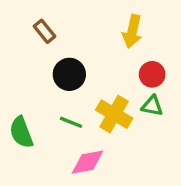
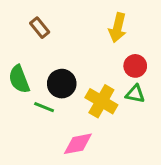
black circle: (69, 74) -> (62, 84), moved
green line: (71, 122) -> (44, 107), moved
green semicircle: (21, 132) -> (19, 79), moved

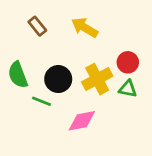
yellow arrow: (118, 28) -> (85, 28), moved, turned 108
yellow cross: (101, 101) -> (97, 79), moved, turned 32
pink diamond: (78, 144) -> (82, 121), moved

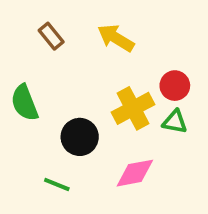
black circle: (58, 79) -> (80, 137), moved
green line: (42, 101) -> (57, 185), moved
pink diamond: (82, 121) -> (135, 173), moved

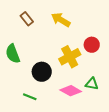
green triangle: (175, 122) -> (92, 84), moved
pink diamond: (135, 173) -> (71, 91), turned 40

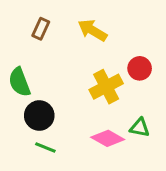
brown rectangle: (27, 19) -> (41, 29), turned 64
black circle: (42, 72) -> (39, 116), moved

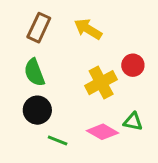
brown rectangle: (41, 29) -> (39, 28), size x1.4
green semicircle: (19, 82) -> (34, 72), moved
green line: (45, 147) -> (58, 140), moved

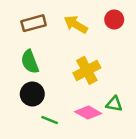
brown rectangle: (39, 28) -> (34, 23), turned 50
red circle: (133, 65) -> (114, 20), moved

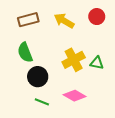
black circle: (32, 94) -> (38, 77), moved
green triangle: (114, 104) -> (97, 63), moved

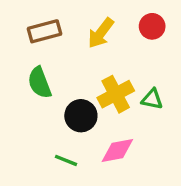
yellow arrow: (64, 21) -> (101, 33), turned -84
black circle: (38, 77) -> (81, 116), moved
pink diamond: (75, 96) -> (117, 150), turned -40

